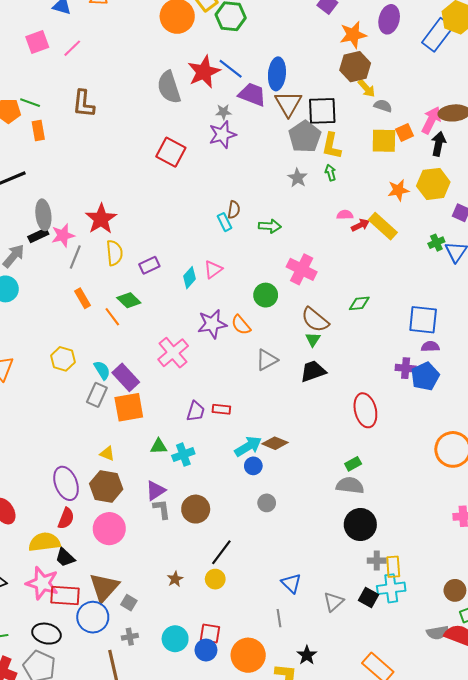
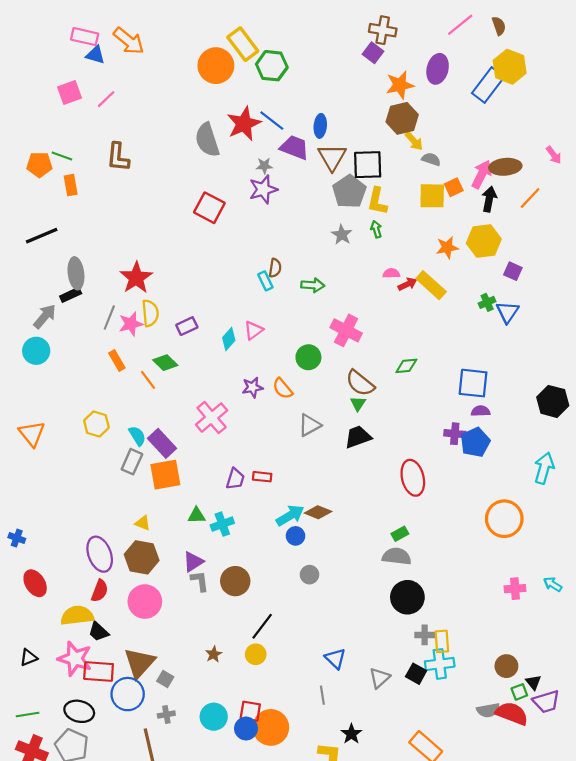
blue ellipse: (277, 74) -> (320, 126), size x0.7
pink star: (63, 235) -> (131, 324), moved
purple star: (212, 324) -> (252, 387), size x0.7
orange circle: (248, 655) -> (271, 727), moved

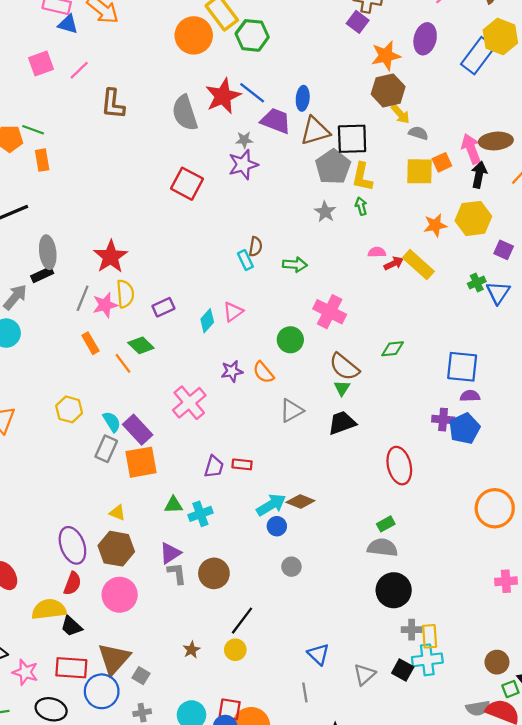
brown L-shape: (118, 157) -> (113, 104), moved
brown triangle: (332, 157) -> (315, 131), turned 44
pink arrow: (482, 174) -> (471, 149), turned -48
pink star: (75, 659) -> (25, 672), moved, size x0.7

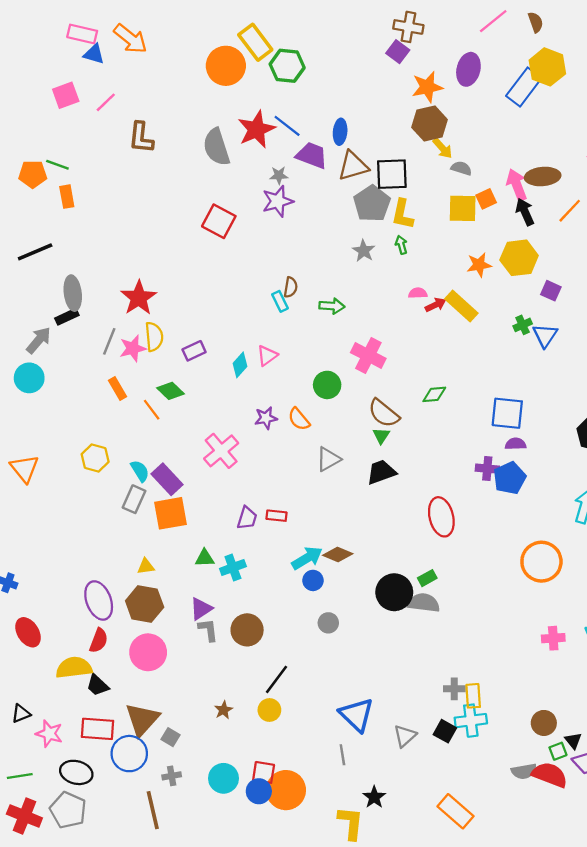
black arrow: (479, 175) -> (525, 212), turned -35
yellow triangle: (117, 513) -> (146, 566), turned -30
black circle: (394, 590) -> (394, 592), moved
blue triangle: (318, 654) -> (357, 715), size x1.5

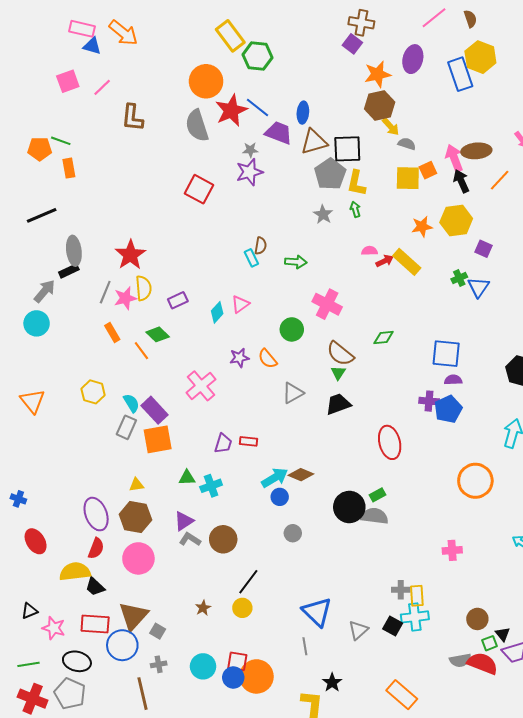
orange circle: (226, 66) -> (206, 81), moved
blue rectangle: (524, 87) -> (460, 74), turned -56
gray L-shape: (208, 630) -> (190, 539), turned -50
pink cross: (553, 638) -> (452, 550), moved

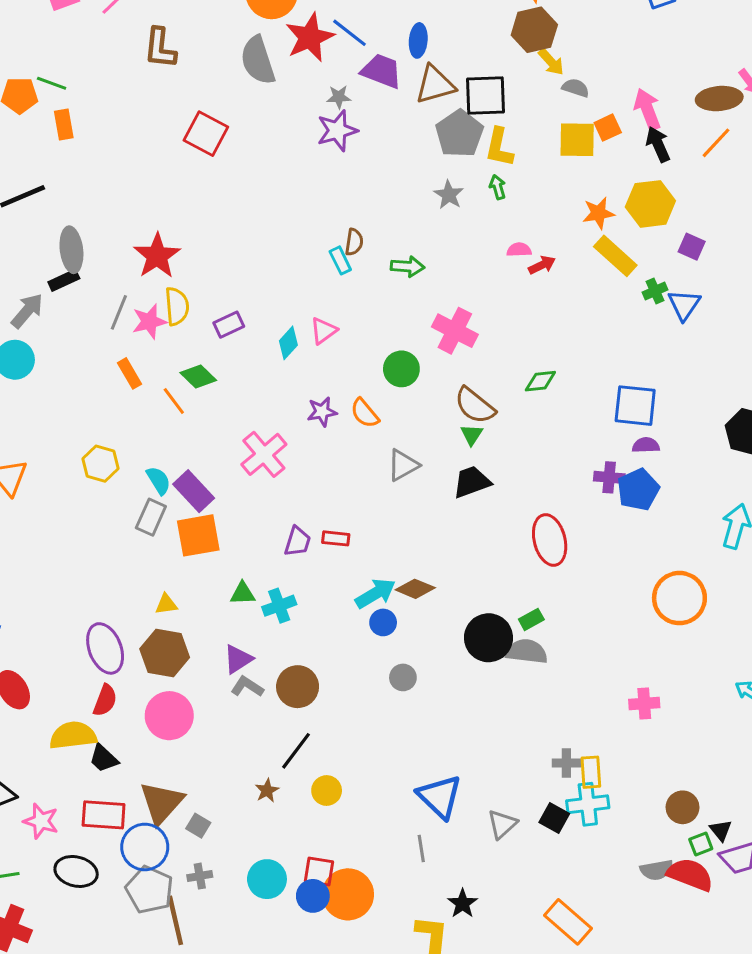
brown ellipse: (476, 151) -> (719, 99), moved
red square: (199, 189) -> (206, 134), moved
yellow rectangle: (407, 262) -> (615, 256), moved
black line: (248, 582) -> (296, 751), moved
gray pentagon: (70, 694) -> (149, 890), moved

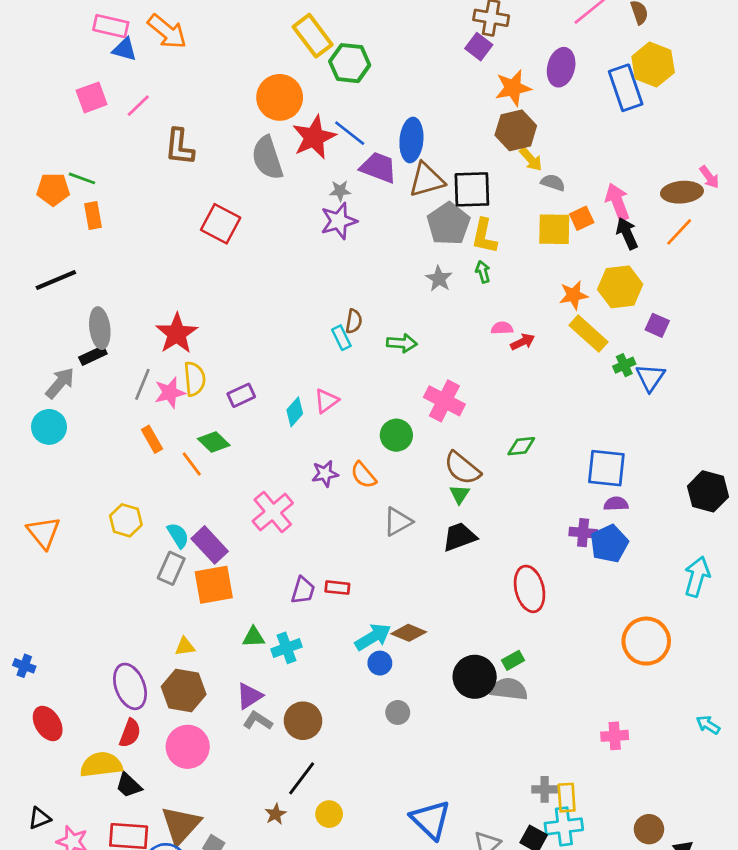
blue ellipse: (418, 40) -> (411, 140), size x1.4

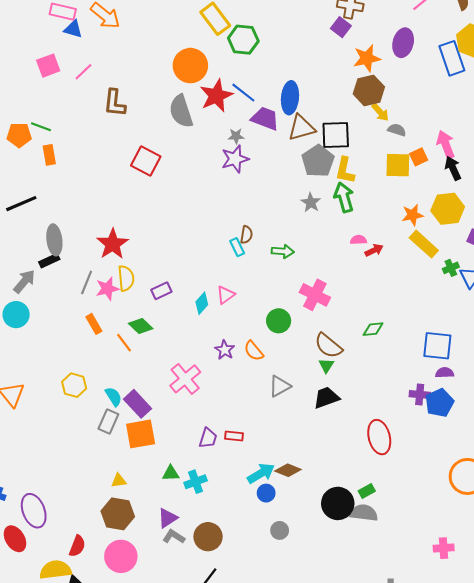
green arrow: (483, 272) -> (344, 197), size x1.8
purple star: (325, 474) -> (225, 350), turned -30
purple ellipse: (130, 686) -> (34, 511), moved

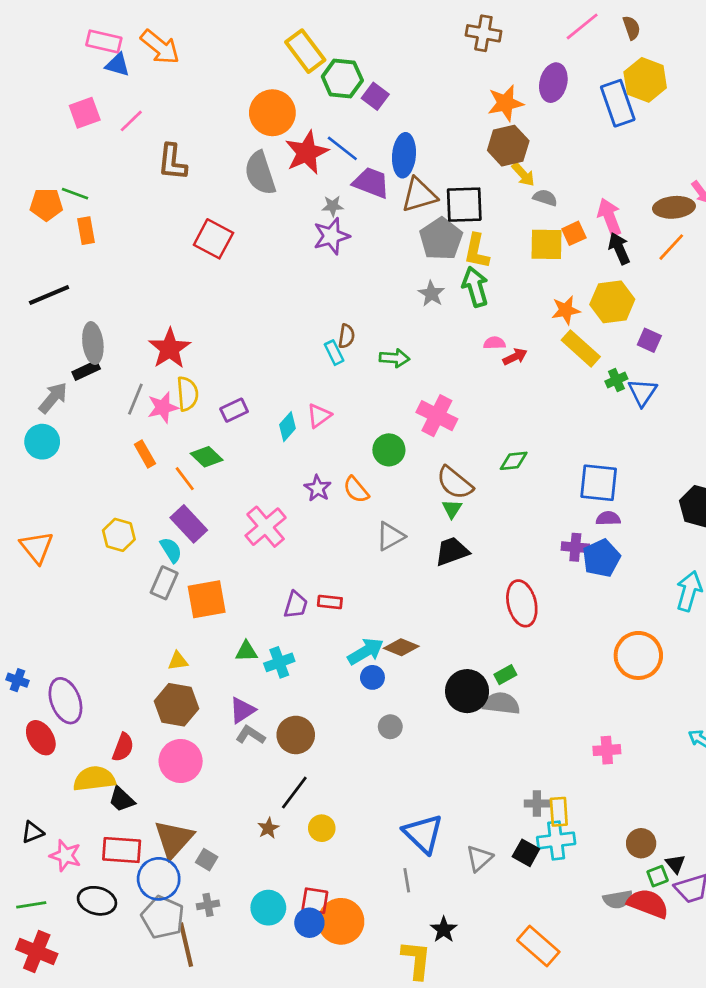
purple square: (341, 27) -> (375, 96), moved
purple rectangle: (137, 404) -> (189, 524), moved

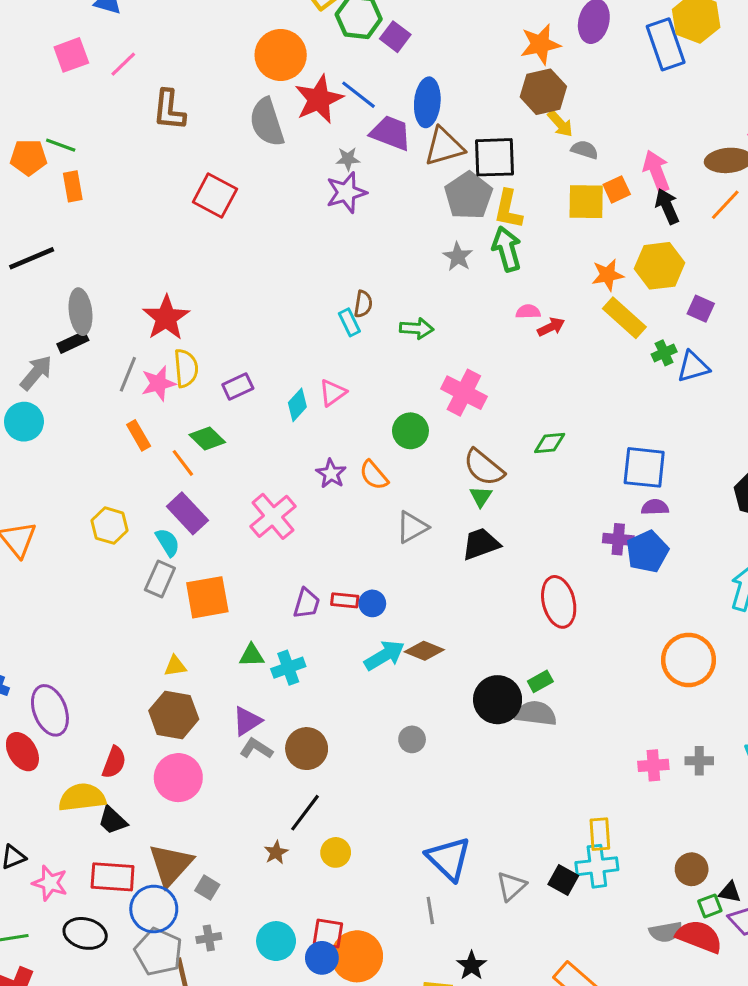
blue triangle: (642, 392) -> (693, 367), turned 40
blue circle: (372, 677) -> (372, 603), moved
gray cross: (537, 803) -> (699, 761), moved
black triangle: (675, 864) -> (730, 892), turned -40

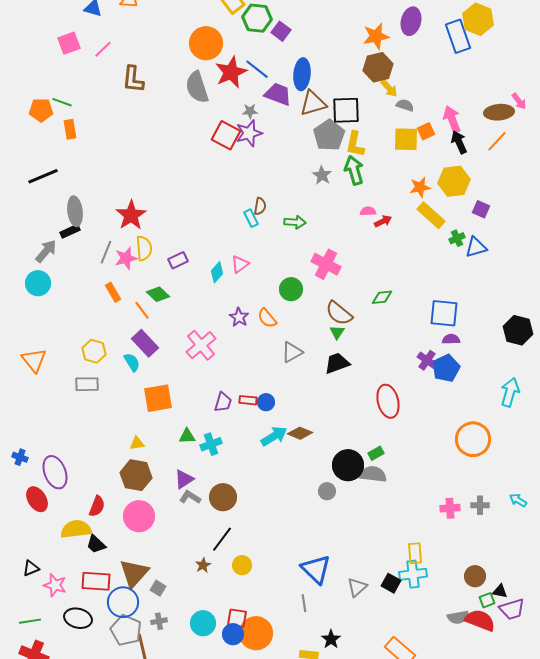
red square: (215, 196) -> (226, 135), moved
purple cross: (618, 539) -> (427, 360), turned 30
gray rectangle: (160, 579) -> (87, 384), moved, turned 65
gray circle: (412, 739) -> (327, 491), moved

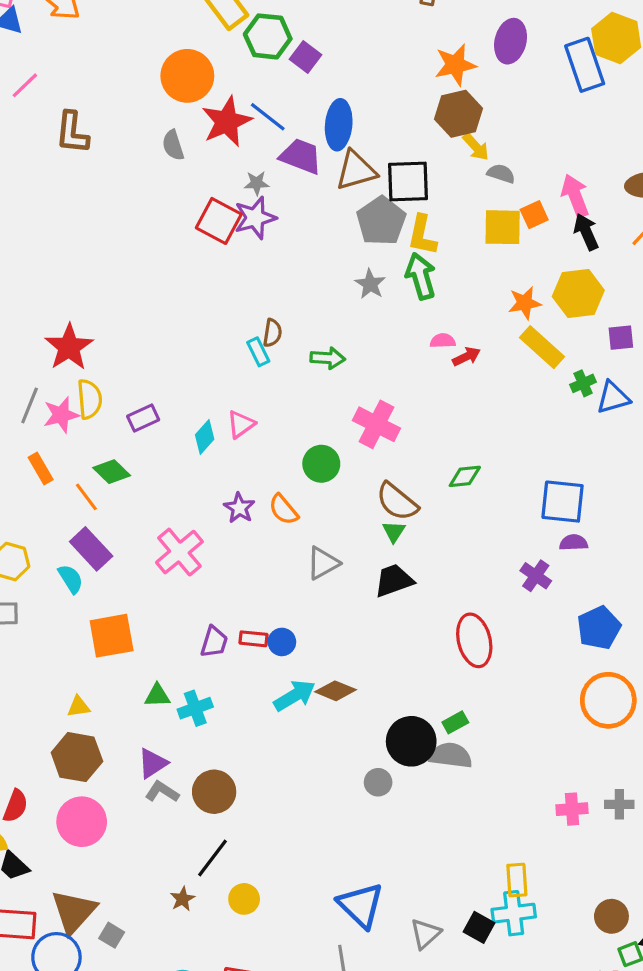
gray semicircle: (197, 87) -> (173, 145), size x0.6
purple square: (481, 209) -> (621, 338), turned -30
blue pentagon: (446, 368) -> (599, 628), moved

